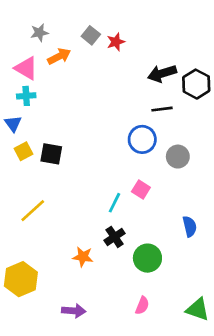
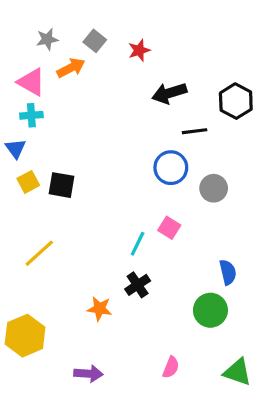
gray square: (91, 35) -> (95, 41), moved
black arrow: (162, 73) -> (169, 93), moved
green circle: (147, 258) -> (210, 310), moved

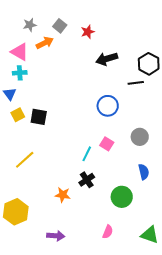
black line: (195, 131) -> (136, 83), moved
gray circle: (214, 188) -> (140, 137), moved
green circle: (210, 310) -> (122, 197), moved

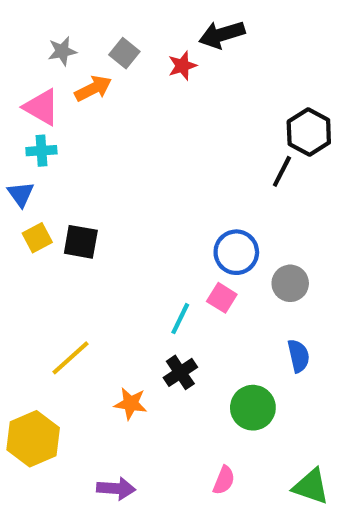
black arrow: (107, 59) -> (222, 35), moved
black line: (136, 83) -> (282, 171), turned -56
blue circle: (108, 106) -> (236, 252), moved
yellow line: (25, 160) -> (70, 358), moved

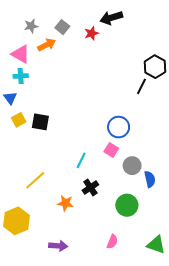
gray circle: (290, 283) -> (132, 166), moved
cyan line: (180, 319) -> (81, 160), moved

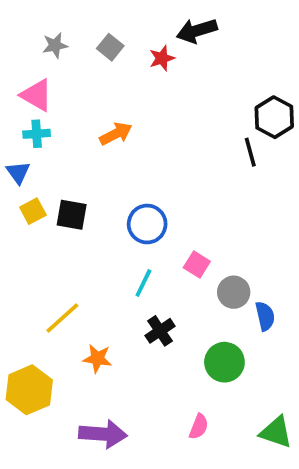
orange arrow: (47, 45) -> (116, 134), moved
black line: (141, 86) -> (250, 152), turned -42
blue circle: (119, 127) -> (147, 224), moved
orange star: (65, 203) -> (97, 358), moved
purple arrow: (58, 246) -> (103, 434), size x1.4

